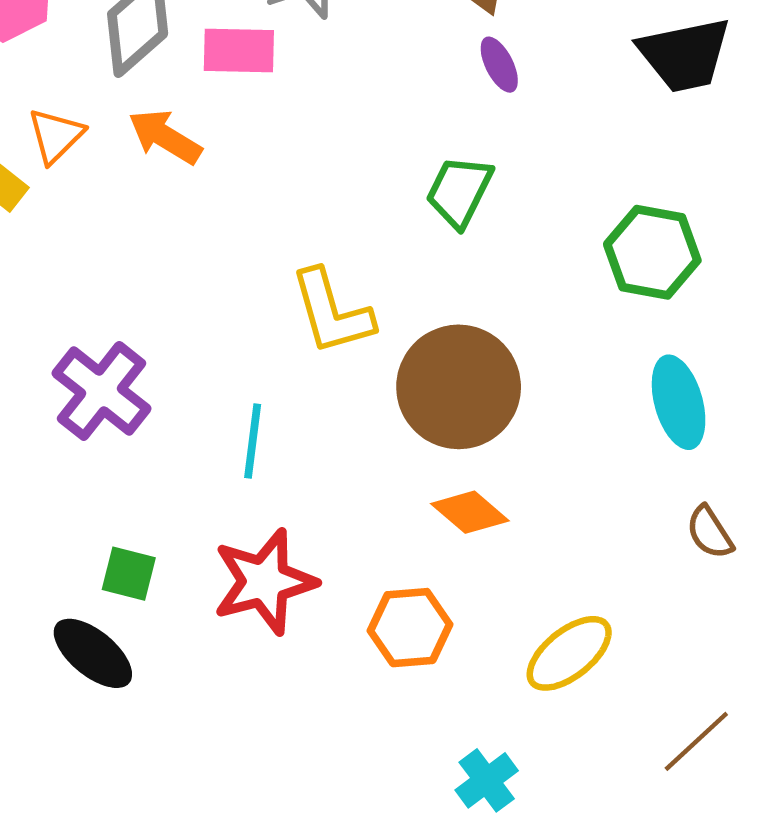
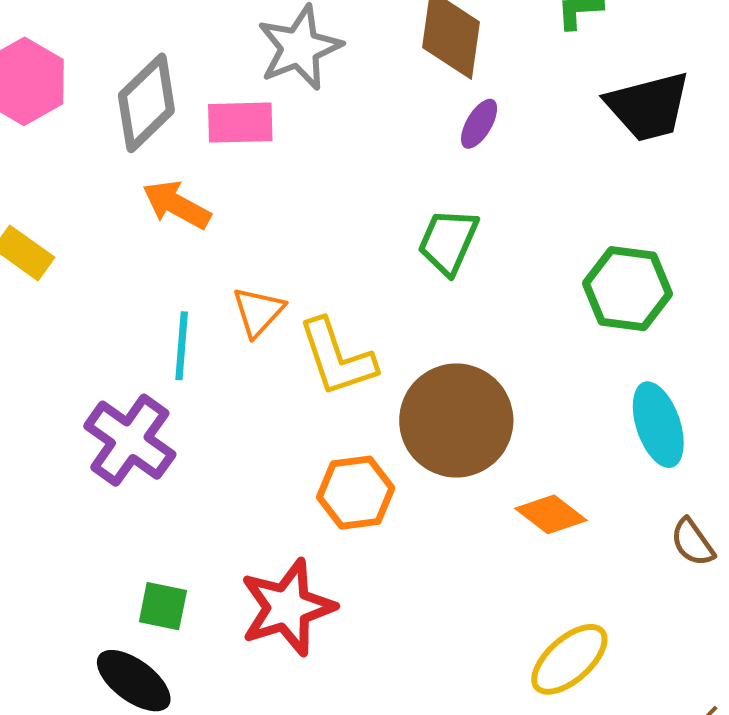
purple ellipse: (499, 65) -> (479, 124), turned 60
orange triangle: (56, 136) -> (258, 312), moved
cyan line: (253, 441) -> (182, 346), moved
orange diamond: (470, 512) -> (551, 514), moved
orange hexagon: (410, 628) -> (356, 493), moved

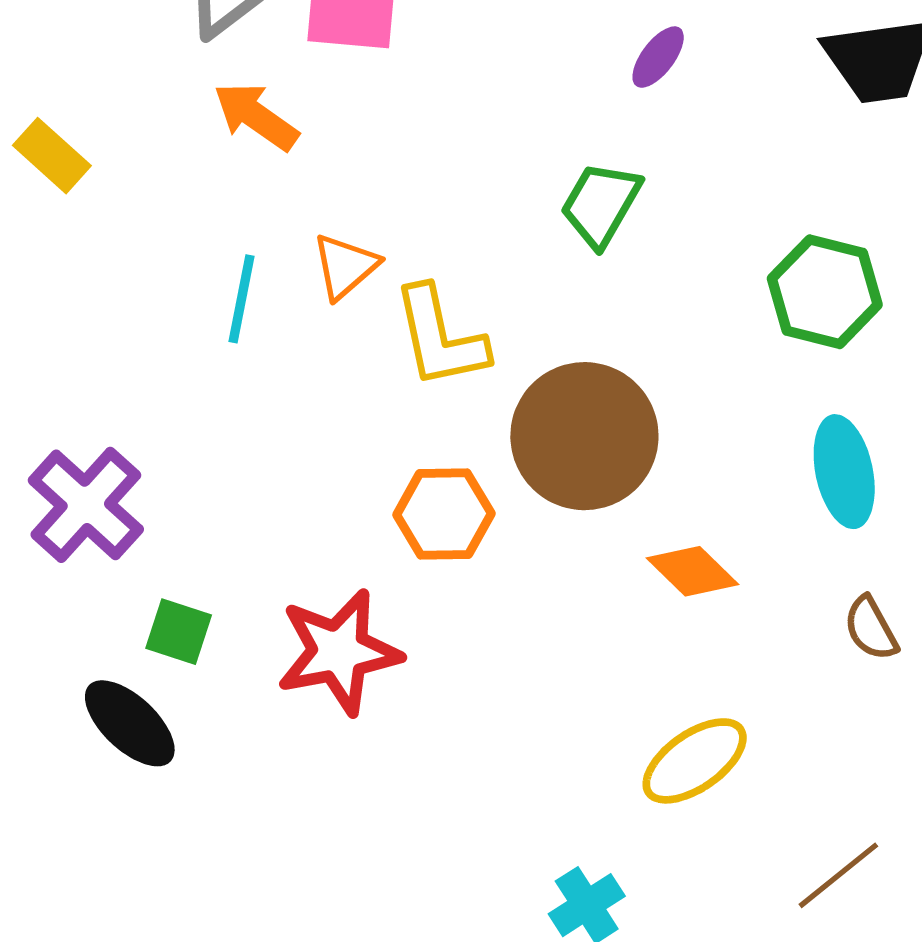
purple cross: (130, 440) -> (86, 505), moved

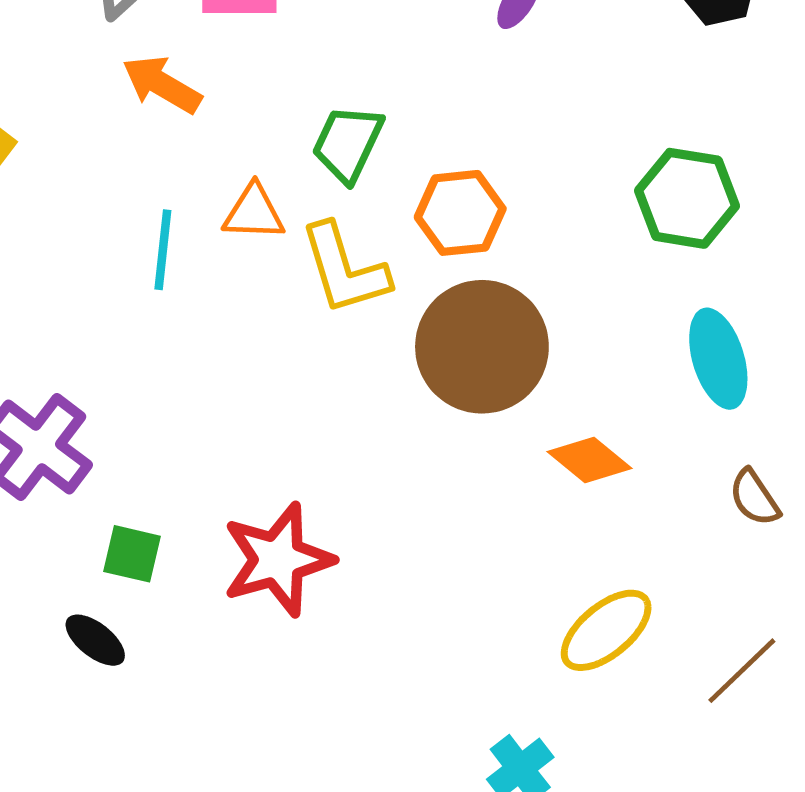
green trapezoid: (601, 204) -> (348, 143), moved
orange triangle: (345, 266) -> (254, 212), turned 48
orange hexagon: (444, 514) -> (460, 213), moved
black ellipse: (130, 723) -> (95, 640), size x0.7
brown line: (838, 875) -> (742, 671), moved

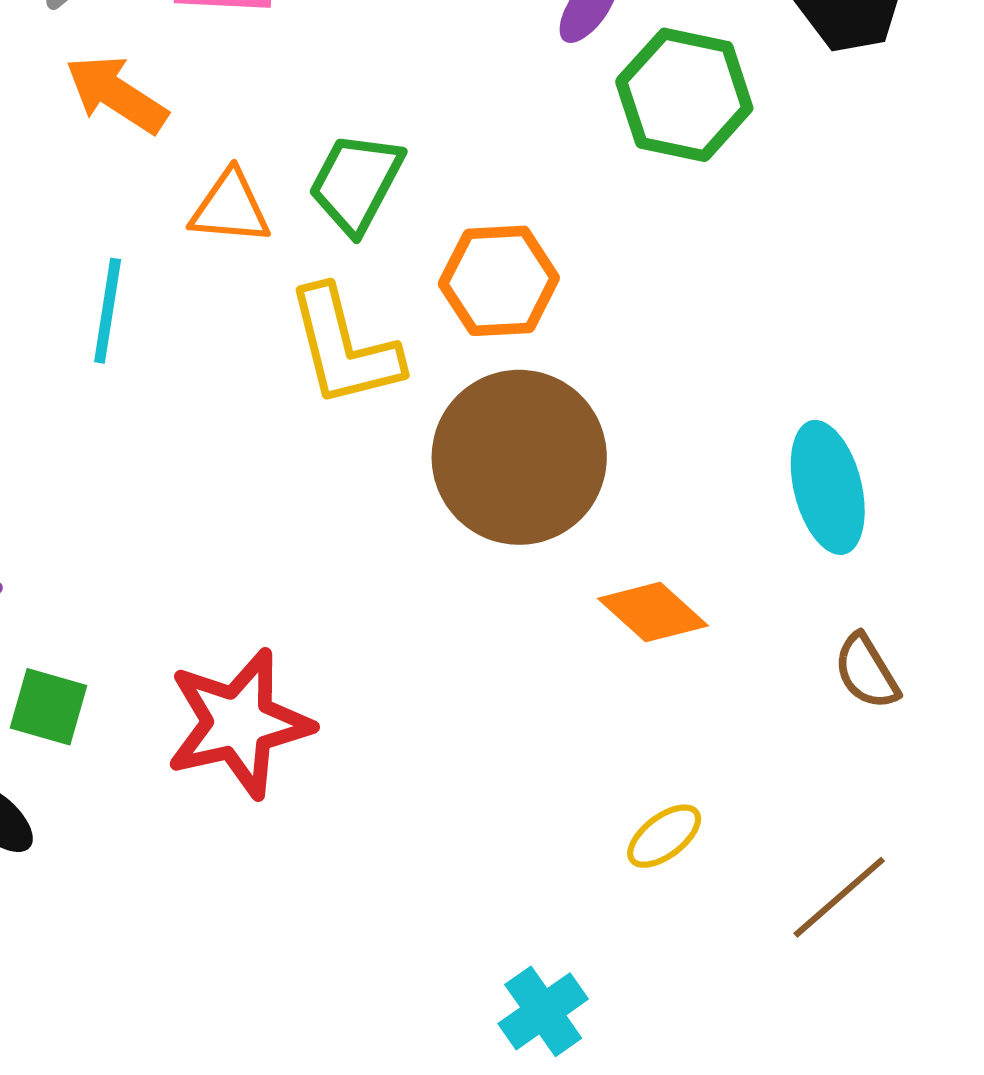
green hexagon: (687, 198) -> (684, 95), moved
orange triangle: (254, 212) -> (230, 208), moved
yellow ellipse: (606, 630) -> (664, 836), size x0.6

